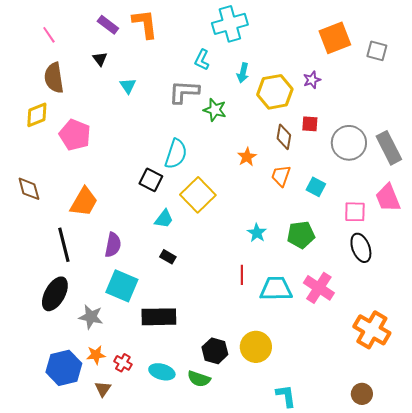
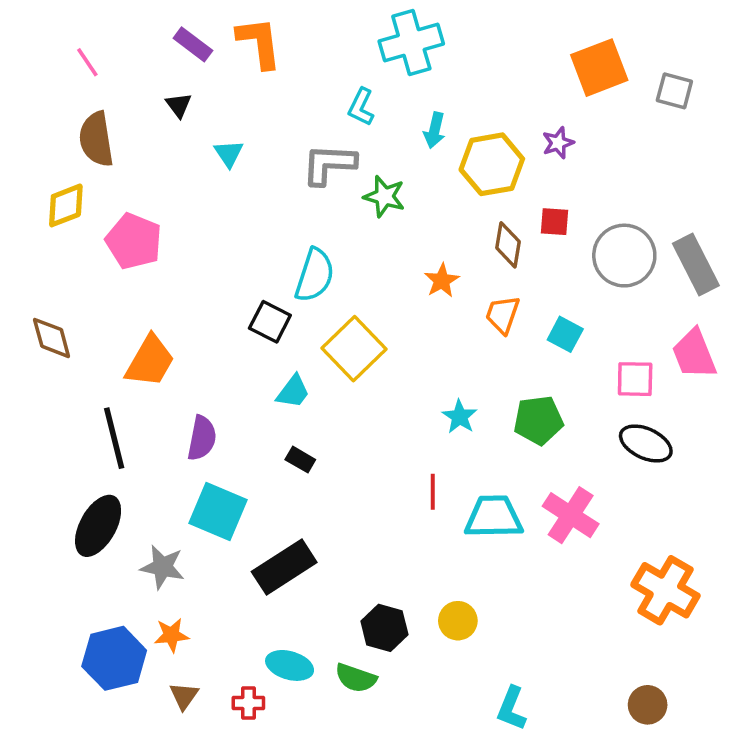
black ellipse: (361, 248) -> (646, 443), turned -44
black rectangle: (159, 317) -> (284, 567), turned -32
yellow circle: (256, 347) -> (458, 621), size x0.7
red cross: (123, 363) -> (248, 703), moved, turned -30
cyan L-shape: (286, 396) -> (512, 708), turned -150

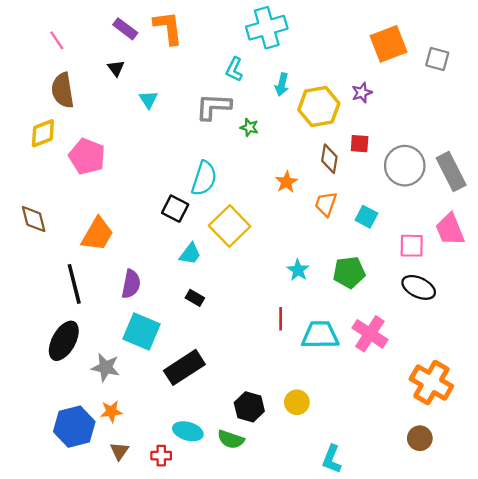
green star: (384, 196) -> (249, 127), size x0.7
brown circle: (648, 705) -> (420, 438), moved

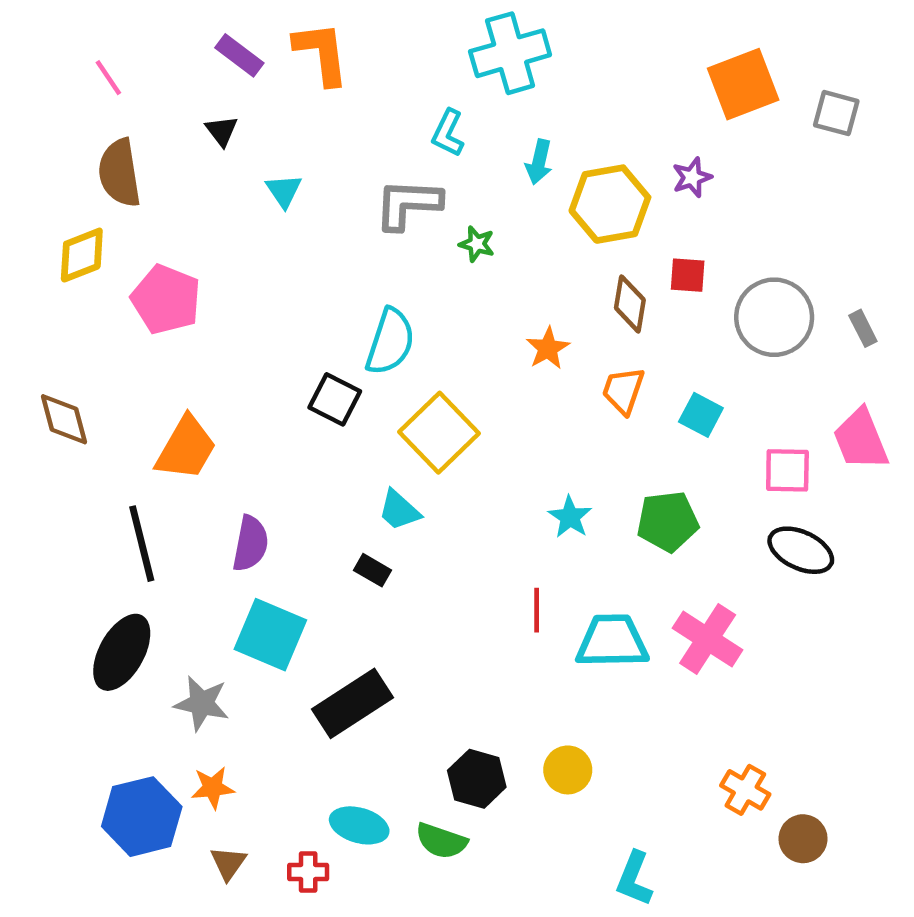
gray rectangle: (451, 171) -> (863, 328), size x0.5
cyan trapezoid: (190, 254) -> (399, 510), moved, turned 95
orange cross: (431, 383) -> (745, 790), moved, size x0.6

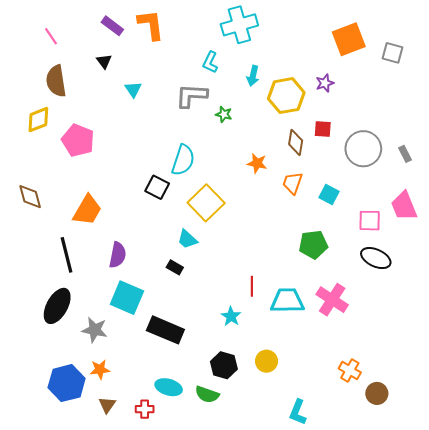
orange star: (548, 348) -> (257, 163), turned -30
cyan star: (570, 517) -> (231, 316), moved
black rectangle: (353, 703) -> (165, 330), turned 56

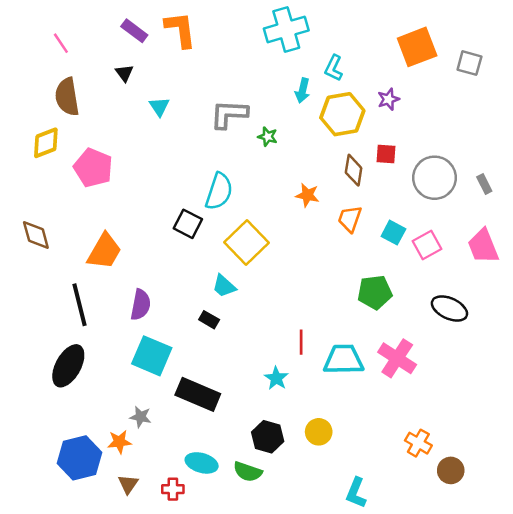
cyan L-shape: (210, 62) -> (334, 68), moved
pink square: (370, 221) -> (427, 245), moved, turned -30
gray star: (95, 330) -> (141, 417), moved, size x0.7

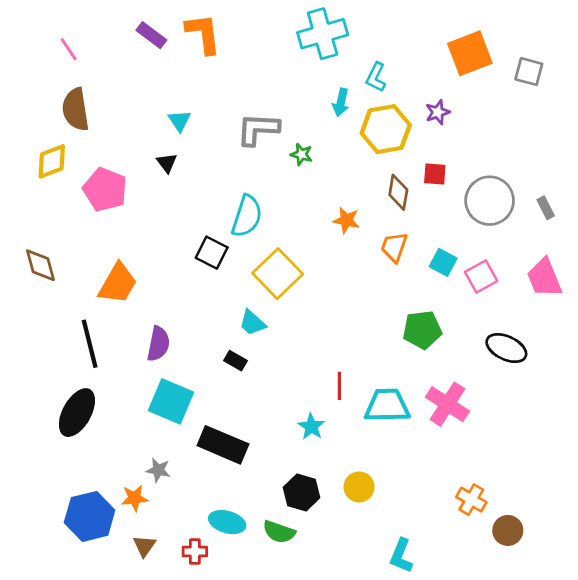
black triangle: (124, 73) -> (167, 163), moved

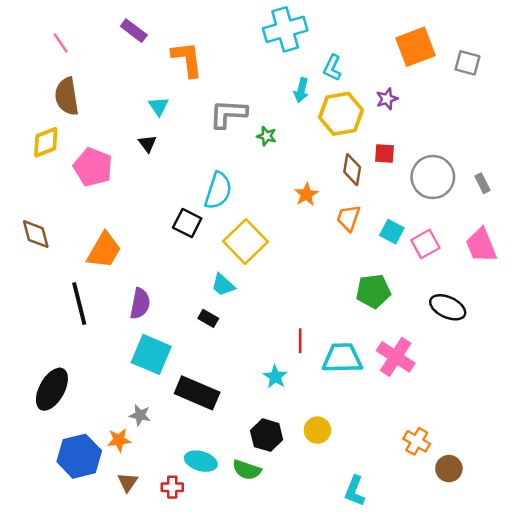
orange L-shape: (203, 34) -> (187, 59), moved
orange star: (346, 220) -> (306, 194), turned 30
black ellipse: (77, 413) -> (52, 389), moved

